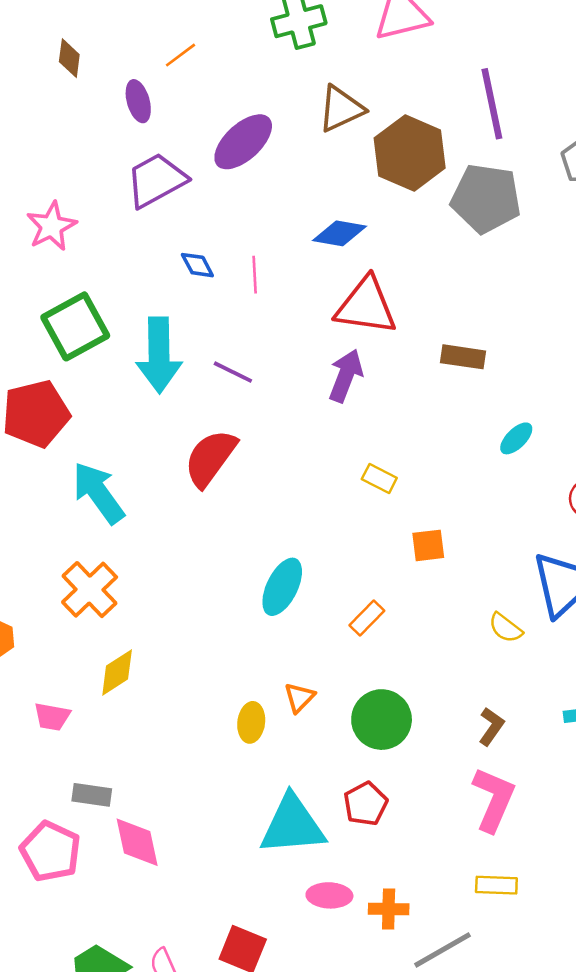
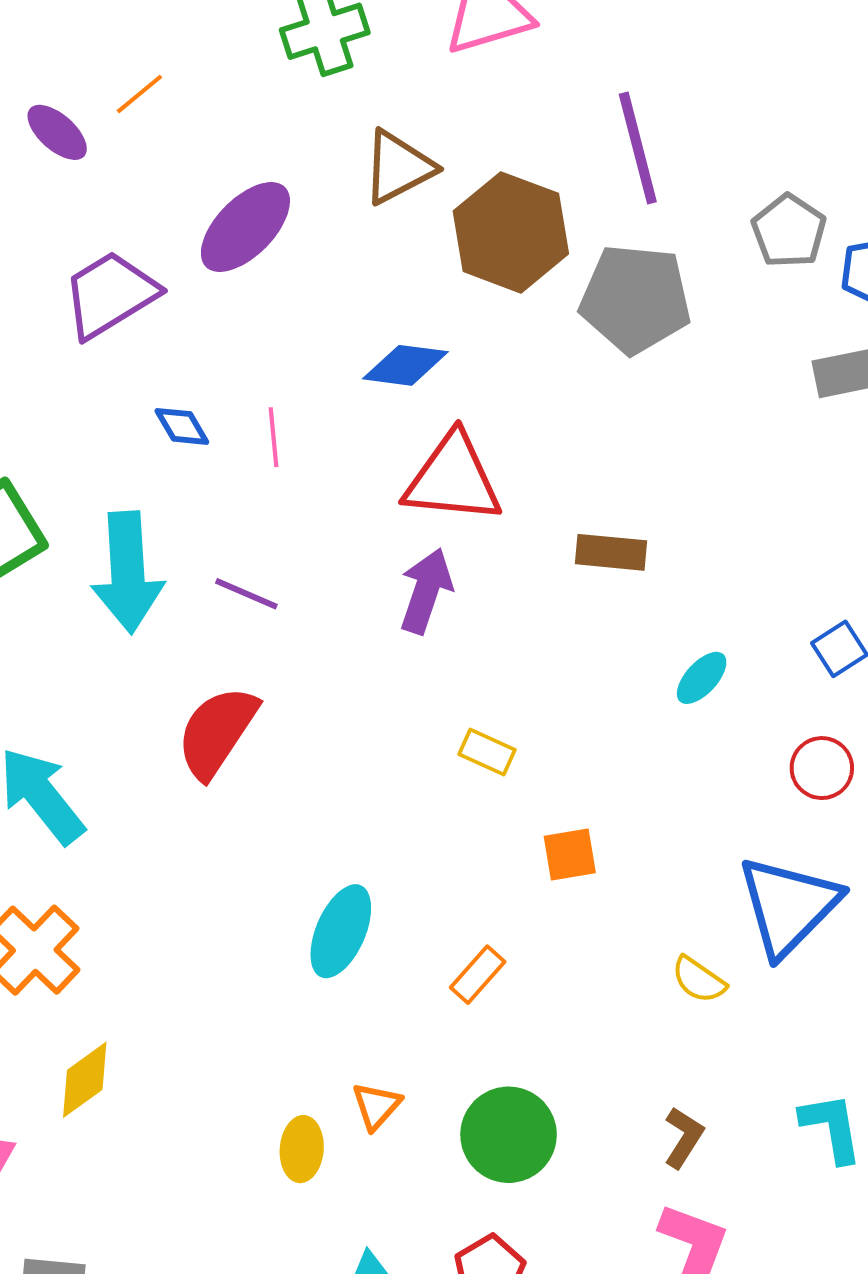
purple ellipse: (138, 101) -> (57, 132), moved, turned -30

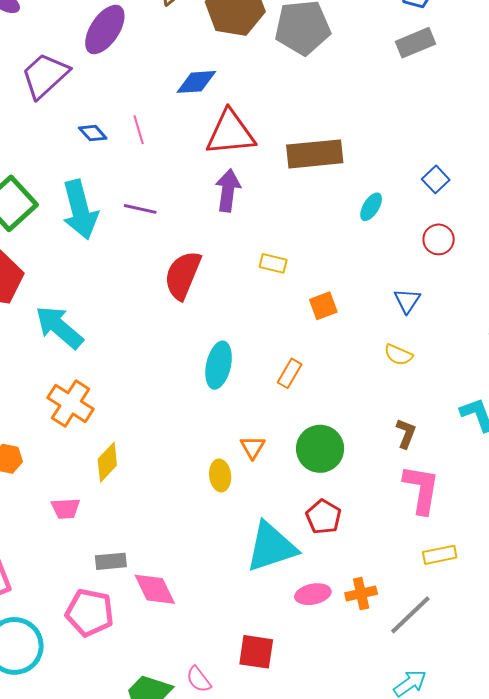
brown rectangle: (611, 552) -> (315, 154), size x1.6
red semicircle: (217, 732) -> (183, 275), moved
blue triangle: (788, 906) -> (407, 301), moved, size x0.5

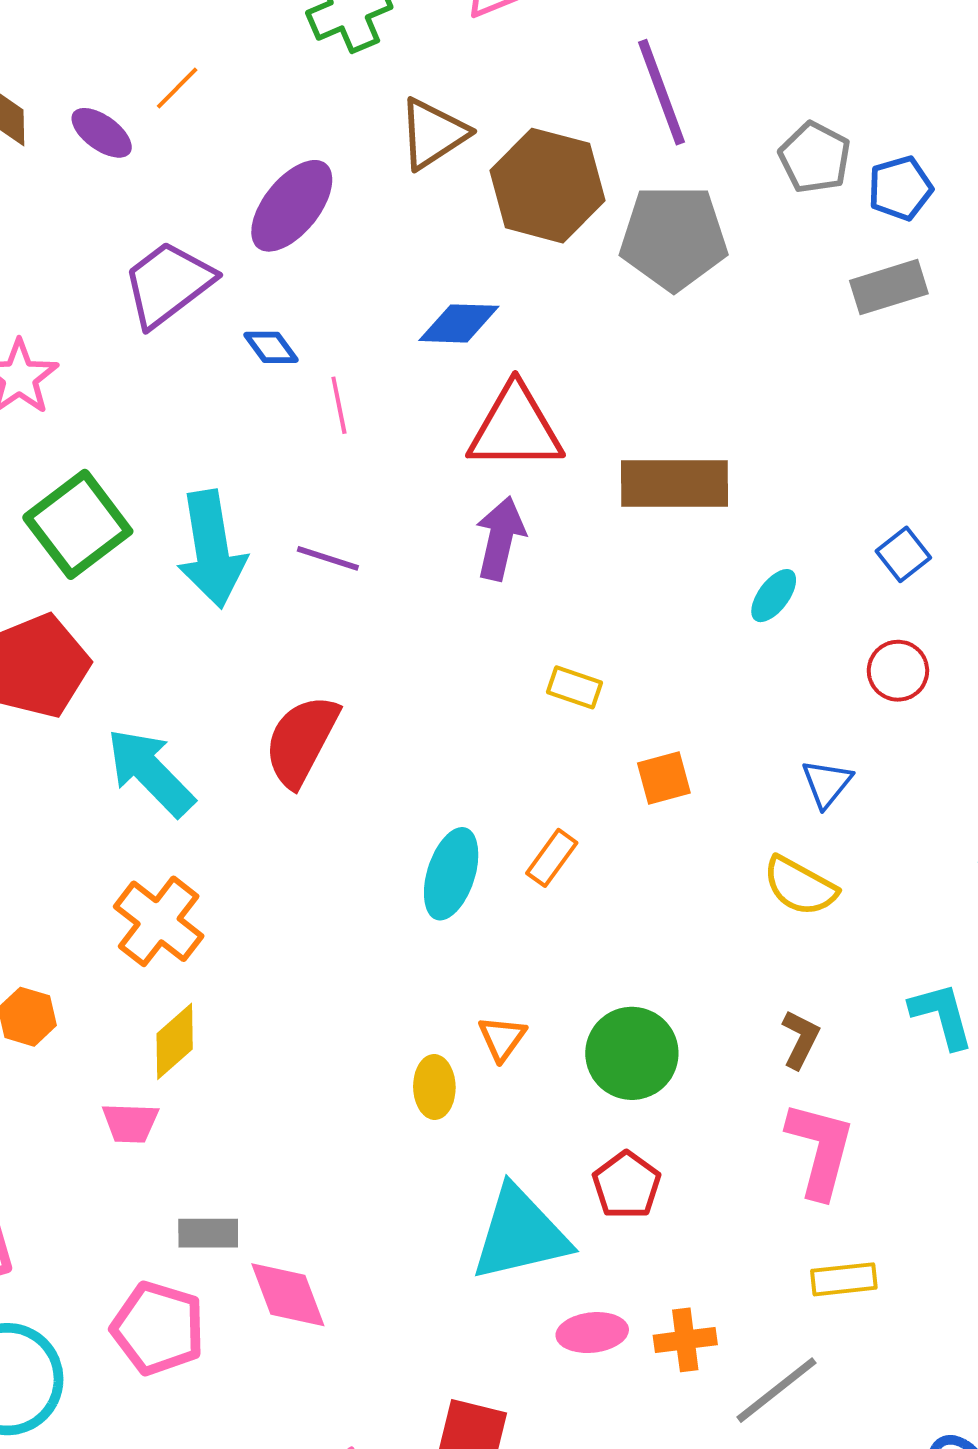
blue diamond: (93, 133) -> (271, 347), moved
red semicircle: (183, 275) -> (301, 741), moved
yellow semicircle: (398, 355) -> (800, 886), size x1.4
orange rectangle: (290, 373) -> (552, 858), moved
yellow diamond: (107, 462) -> (175, 1041), moved

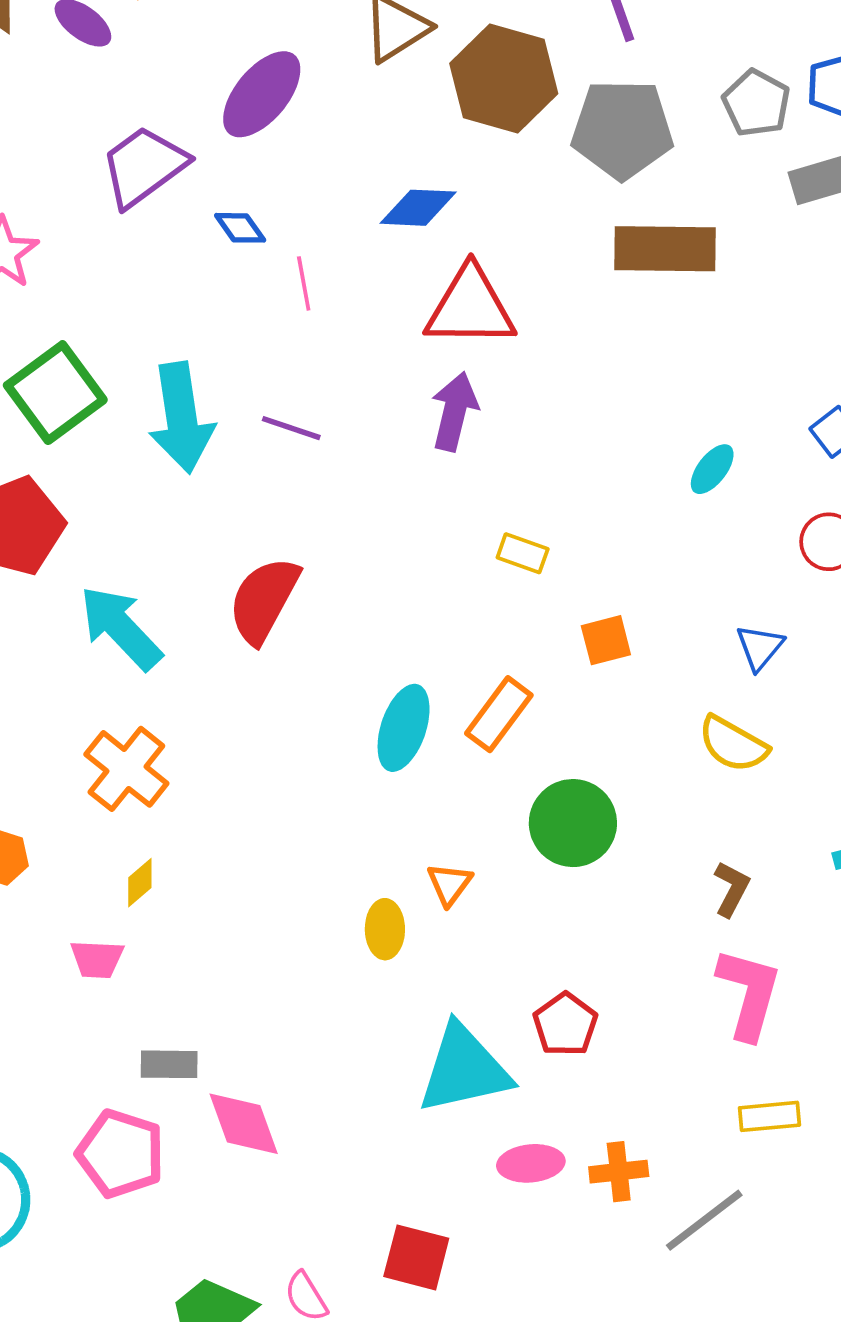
gray pentagon: (815, 157) -> (756, 103), moved
brown rectangle: (674, 484) -> (665, 249), moved
orange rectangle: (552, 858) -> (499, 714), size x1.4
yellow diamond: (175, 1041) -> (140, 883), size x0.7
green circle: (632, 1053) -> (573, 823), moved

